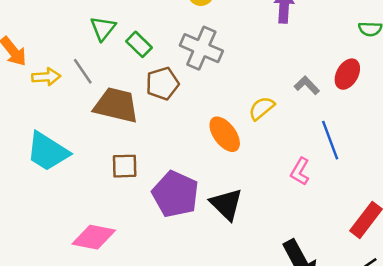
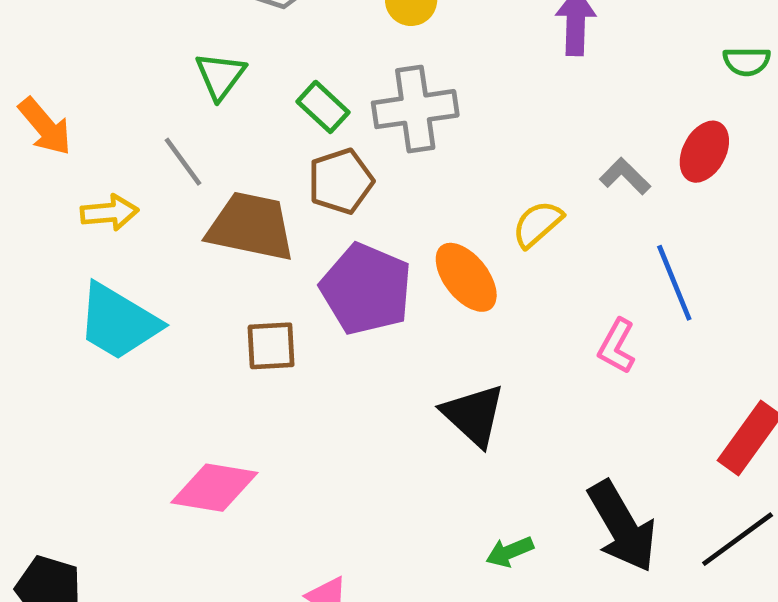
green rectangle: (139, 44) -> (323, 107), moved
gray cross: (201, 48) -> (415, 109), turned -30
yellow arrow: (46, 77) -> (109, 213), moved
purple pentagon: (175, 194) -> (366, 289), moved

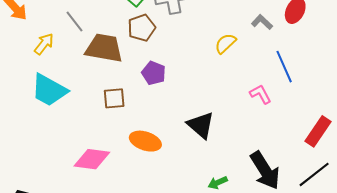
yellow arrow: (109, 213) -> (44, 44), turned -45
orange ellipse: (466, 277) -> (145, 141), moved, turned -32
purple pentagon: (366, 289) -> (154, 73), size x0.6
pink L-shape: (617, 346) -> (261, 94), turned 125

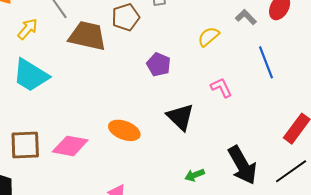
purple pentagon: (154, 73) -> (159, 64), moved
pink L-shape: (261, 94) -> (221, 88), moved
brown square: (114, 98) -> (25, 145), moved, size x1.4

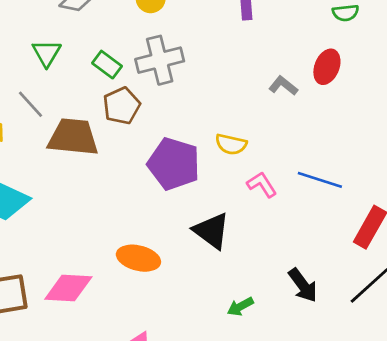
yellow semicircle: (209, 37) -> (231, 144), moved, turned -120
blue line: (266, 62) -> (320, 180), moved, turned -44
purple pentagon: (159, 64) -> (174, 164), size x1.6
black arrow: (242, 165) -> (303, 285), size x0.7

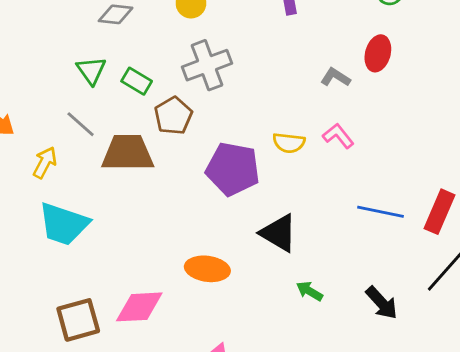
green rectangle: (107, 65) -> (137, 81), moved
blue line: (320, 180) -> (380, 212), moved
pink L-shape: (262, 185) -> (338, 136), moved
black arrow: (303, 285) -> (382, 303), moved
green arrow: (240, 307) -> (309, 291), moved, turned 65

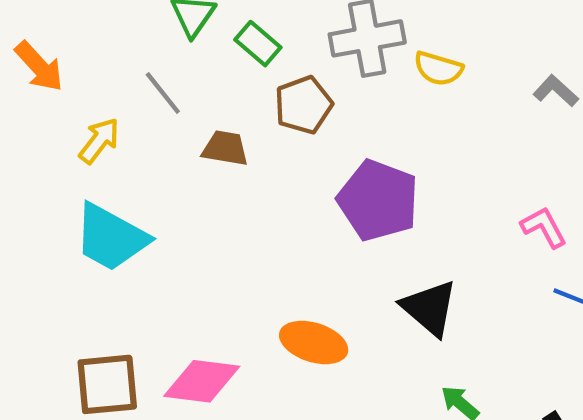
pink L-shape: (338, 136) -> (544, 227), moved
yellow semicircle: (289, 143) -> (438, 69), moved
brown trapezoid: (128, 153) -> (225, 148), size x0.6

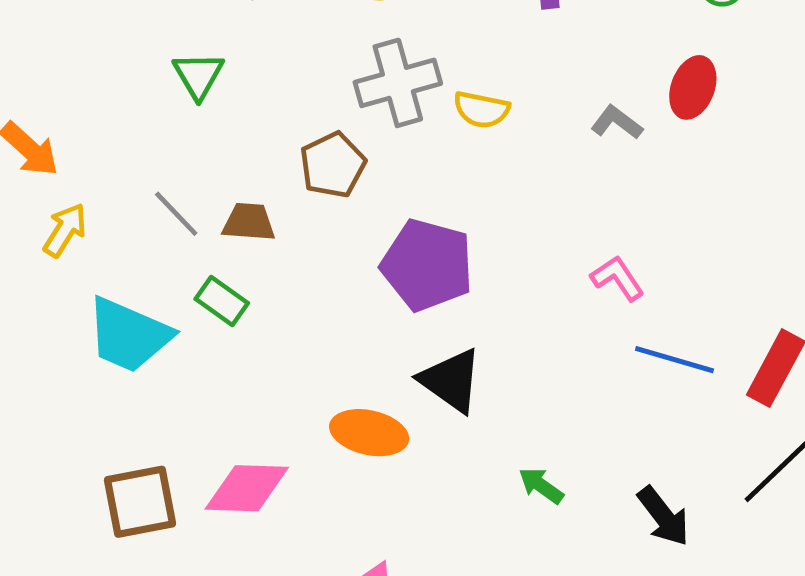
green rectangle: (258, 44) -> (222, 301), moved
gray line: (163, 93) -> (176, 214), moved
yellow arrow: (99, 141) -> (65, 230), moved
black triangle: (429, 308) -> (451, 380), moved

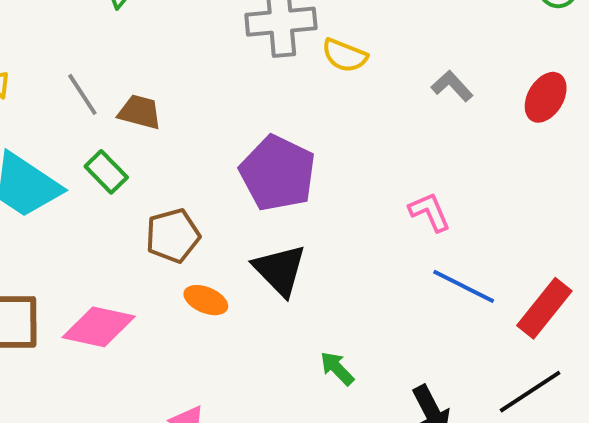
red ellipse: (693, 87) -> (546, 97), moved
brown pentagon: (333, 165) -> (173, 236), moved
orange ellipse: (369, 433) -> (206, 300), size x0.7

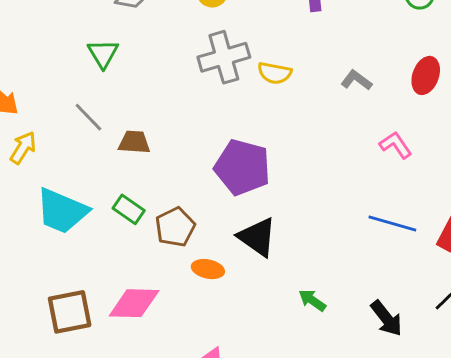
gray line: (82, 94) -> (88, 117), moved
green rectangle: (106, 172) -> (129, 209), moved
pink L-shape: (430, 212) -> (396, 145), moved

